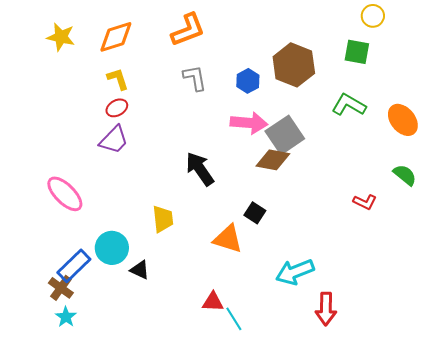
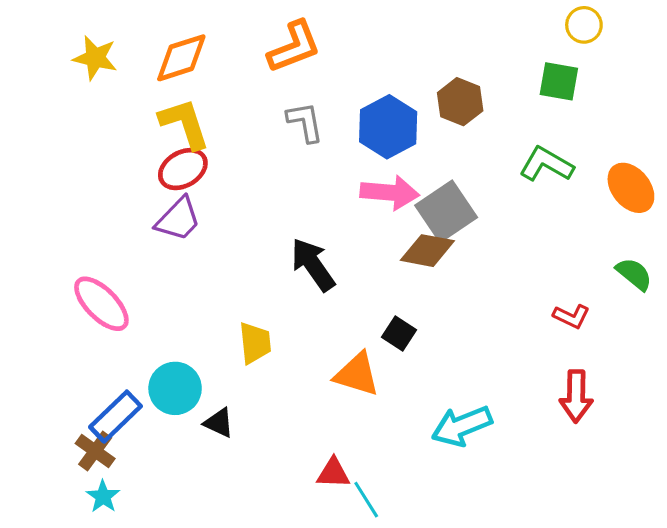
brown hexagon: (294, 65) -> (460, 102), size x0.7
yellow L-shape: (118, 79) -> (184, 124), size x1.5
blue hexagon: (248, 81) -> (388, 127), size x1.6
red ellipse: (117, 108) -> (183, 169), size x1.4
red arrow: (326, 309) -> (576, 396), moved

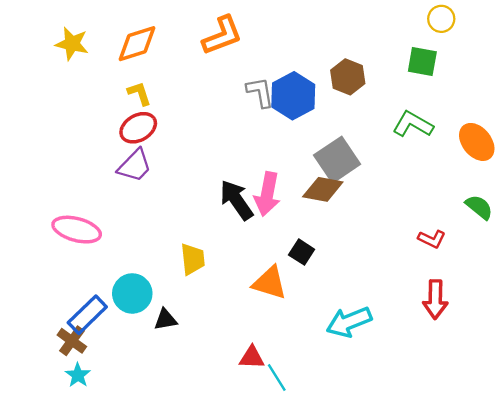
gray L-shape: (305, 122) -> (260, 92), moved
yellow L-shape: (184, 124) -> (139, 93), size x0.6
pink arrow: (390, 193) -> (267, 194), moved, turned 96
pink ellipse: (101, 304) -> (77, 230), turned -30
black triangle: (219, 423) -> (165, 320), turned -35

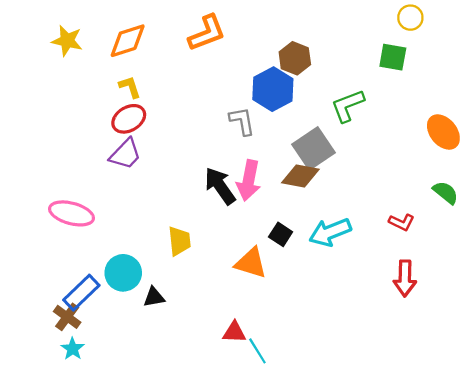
brown hexagon: (348, 77) -> (295, 58), moved
gray L-shape: (260, 92) -> (242, 121), moved
green L-shape: (413, 124) -> (348, 106), moved, turned -51
cyan arrow: (349, 322) -> (330, 232), moved

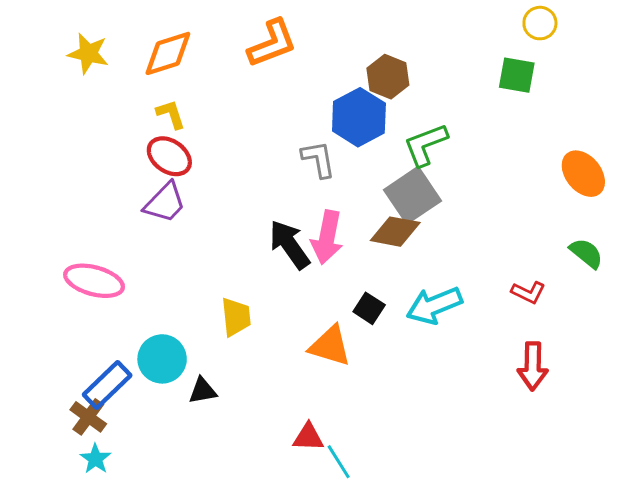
green L-shape: (348, 106) -> (426, 145), moved
red ellipse: (129, 119) -> (169, 156), turned 64

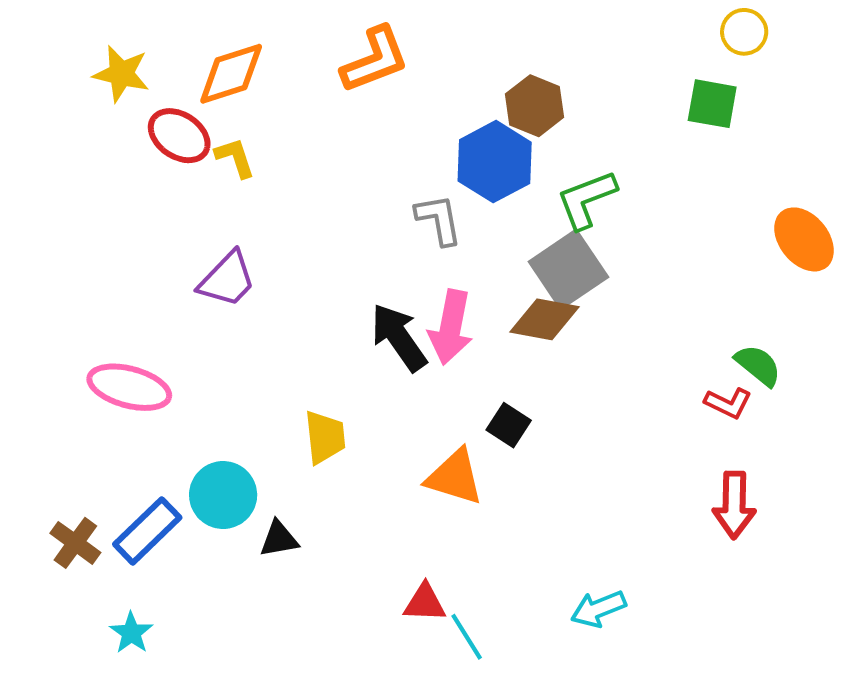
red ellipse: (169, 156) -> (179, 136), moved
green semicircle: (586, 253) -> (758, 365), moved
cyan arrow: (434, 305) -> (598, 609), moved, size x0.7
brown cross: (88, 417) -> (75, 543), moved

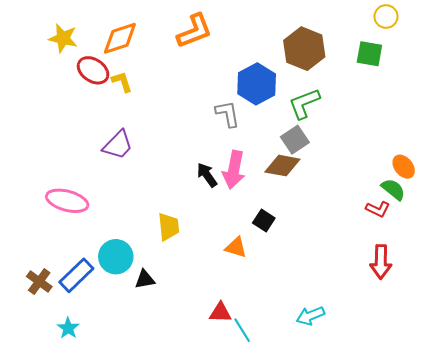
brown hexagon: (535, 106) -> (304, 49), moved, size x1.4
orange ellipse: (804, 239) -> (404, 167), moved, size x0.7
gray square: (568, 269) -> (295, 140), size x0.7
black arrow: (399, 337) -> (207, 175), size x0.7
orange triangle: (455, 477) -> (236, 247), size x0.7

